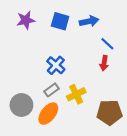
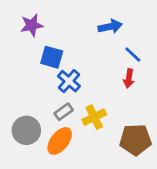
blue square: (60, 21) -> (52, 57), moved

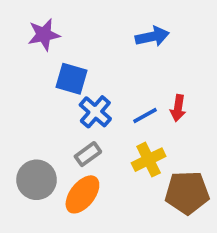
blue line: (133, 54) -> (145, 115), moved, turned -72
yellow cross: (94, 117) -> (149, 160), moved

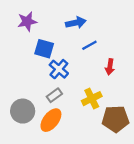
blue arrow: (152, 37) -> (76, 23), moved
blue line: (145, 115) -> (89, 45), moved

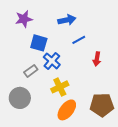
gray rectangle: (54, 95) -> (31, 71), moved
yellow cross: (92, 99) -> (60, 87), moved
orange ellipse: (51, 120) -> (67, 110), moved

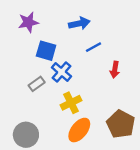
gray circle: (20, 98) -> (26, 135), moved
brown pentagon: (102, 105) -> (121, 124), turned 30

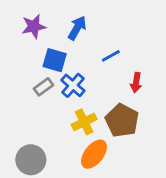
blue arrow: (79, 23) -> (77, 28), moved, turned -48
gray rectangle: (37, 84) -> (43, 87), moved
brown pentagon: (121, 124) -> (122, 120), moved

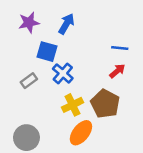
blue line: (111, 56) -> (120, 48), moved, turned 35
red arrow: (136, 83) -> (117, 71), turned -140
gray rectangle: (43, 87) -> (29, 81), moved

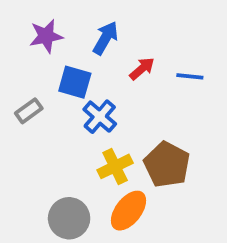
red arrow: (117, 71) -> (142, 69), moved
gray rectangle: (29, 81) -> (29, 111), moved
gray circle: (26, 138) -> (69, 218), moved

